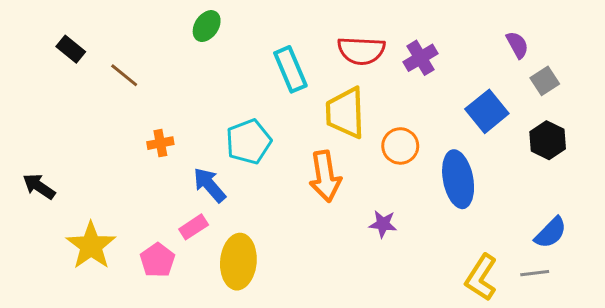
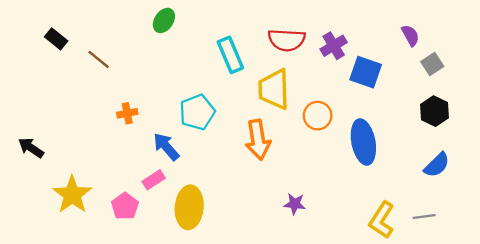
blue square: (487, 111) -> (366, 72), moved, turned -32
purple star: (383, 224) -> (295, 204), moved
blue semicircle: (551, 233) -> (437, 165), moved

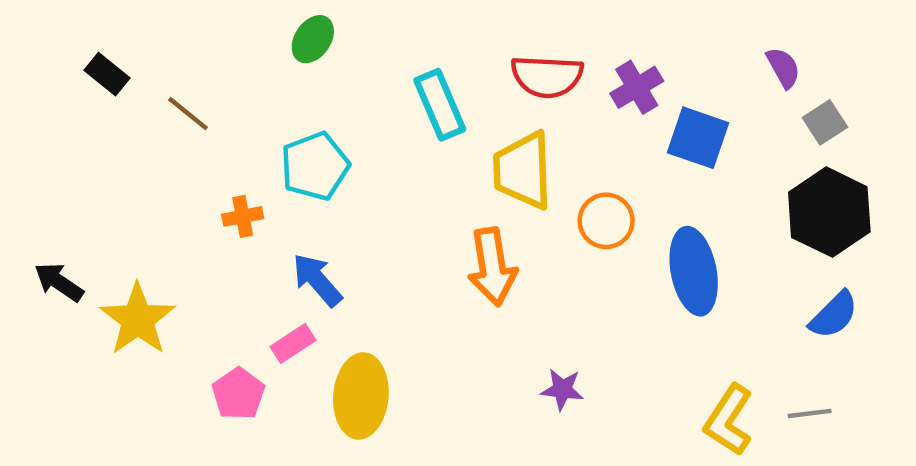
black hexagon: (434, 111) -> (829, 212), size x1.5
cyan pentagon: (197, 112) -> (315, 166), moved
yellow star: (72, 195) -> (138, 319), moved

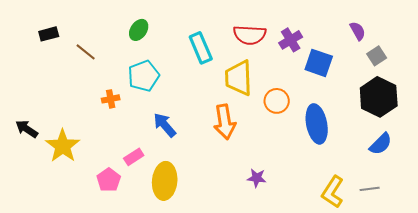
green ellipse: (313, 39) -> (139, 30), moved
black rectangle: (107, 74) -> (49, 34), turned -54
blue arrow: (317, 280) -> (165, 125), moved

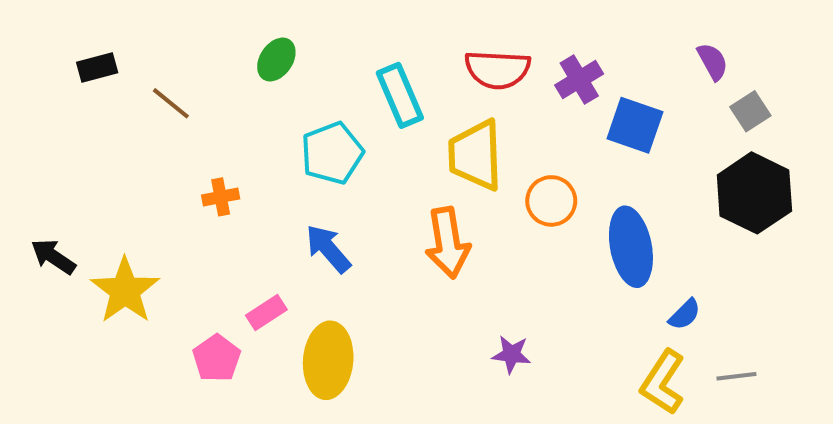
cyan pentagon: (144, 76) -> (332, 153), moved
blue semicircle: (381, 144) -> (685, 314), moved, size x0.7

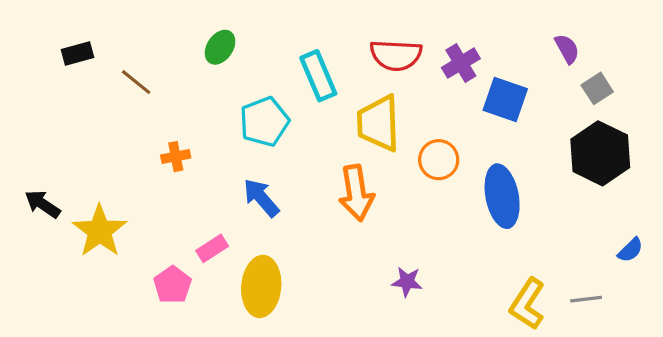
blue semicircle: (685, 314) -> (630, 250), moved

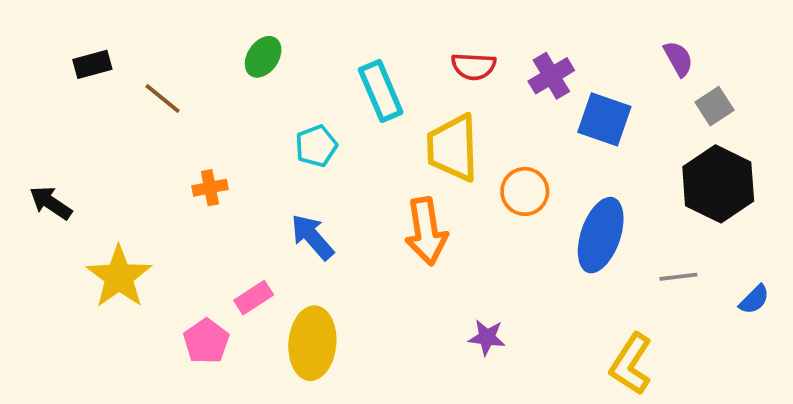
red semicircle: (396, 55) -> (474, 66), size x0.7
cyan pentagon: (264, 122) -> (316, 146), size x0.7
blue ellipse: (502, 196) -> (601, 235), turned 30
black arrow: (43, 204) -> (51, 203), moved
gray line: (586, 299) -> (678, 277), moved

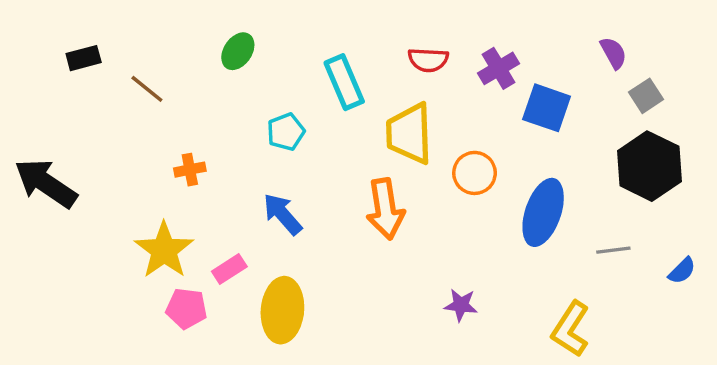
black arrow: (51, 203) -> (46, 183), size x1.6
yellow star: (119, 277) -> (164, 250), moved
purple star: (487, 337) -> (461, 305), moved
pink pentagon: (206, 341) -> (186, 308), turned -30

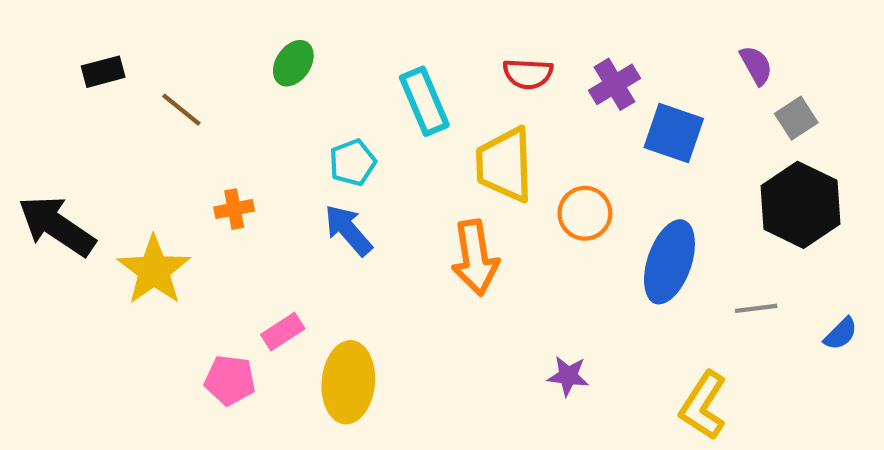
blue arrow: (282, 214) -> (348, 230), moved
yellow star: (164, 250) -> (154, 270), moved

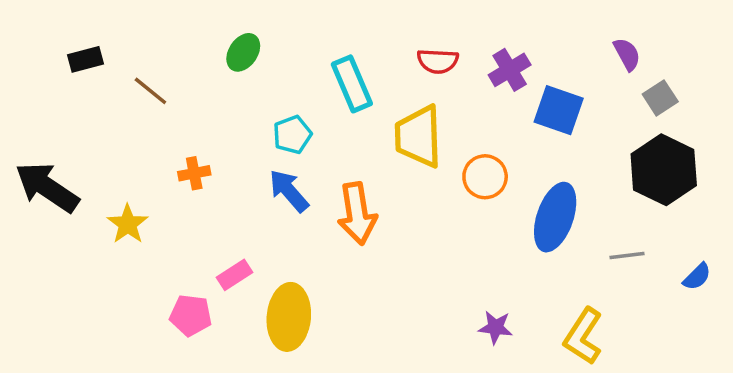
orange arrow: (475, 258) -> (357, 214), moved
yellow star: (154, 270) -> (128, 224), size x0.7
purple star: (568, 376) -> (496, 327), moved

